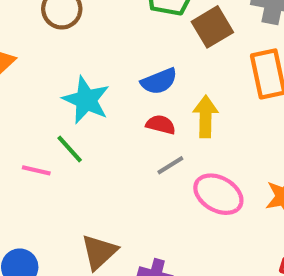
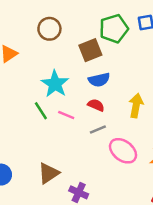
brown square: (212, 27) -> (90, 50), moved
yellow arrow: (206, 117) -> (136, 106), moved
pink line: (36, 170) -> (66, 115), moved

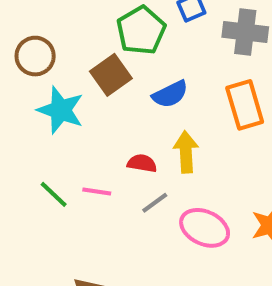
blue semicircle: (99, 80) -> (170, 94), moved
cyan star: (55, 84) -> (61, 110), moved
yellow arrow: (136, 106) -> (186, 152), moved

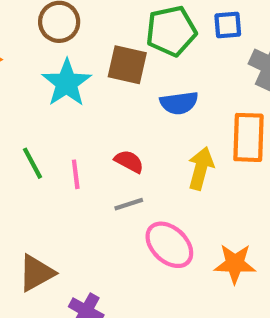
brown square: (111, 75) -> (127, 65), turned 30
yellow arrow: (186, 152) -> (201, 168), moved
pink line: (97, 191) -> (76, 174), turned 56

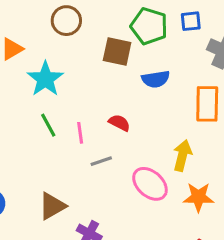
green pentagon: (171, 31) -> (149, 26), turned 30
cyan star: (67, 83) -> (45, 79), moved
yellow arrow: (201, 168) -> (182, 155), moved
gray line: (129, 204) -> (101, 161), moved

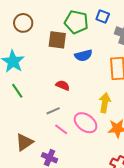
blue square: (191, 21) -> (103, 17), turned 32
pink line: (80, 133) -> (61, 129), moved, turned -40

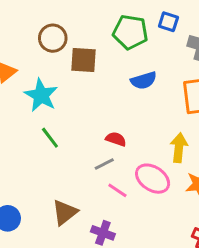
brown square: (57, 40) -> (84, 60), moved
red semicircle: (63, 85) -> (116, 139), moved

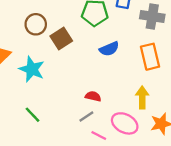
brown square: (84, 60) -> (61, 38), turned -30
green line: (50, 138) -> (33, 115), moved

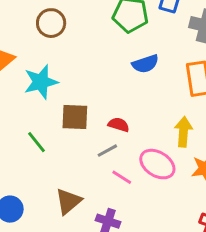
brown square: (61, 38) -> (75, 117), moved, turned 30
cyan star: (32, 69) -> (41, 82), turned 30

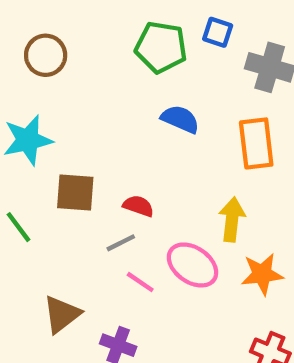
blue semicircle: (145, 64) -> (180, 119), turned -140

